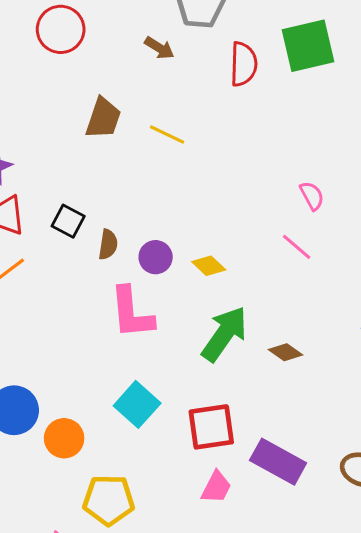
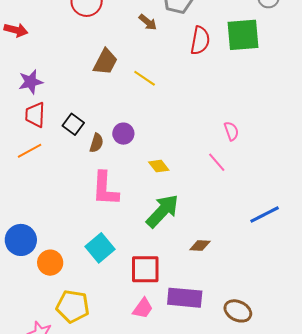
purple circle: (156, 257) -> (123, 134), moved
brown diamond: (285, 352) -> (200, 245), moved, turned -40
purple rectangle: (278, 462) -> (185, 298), turned -32

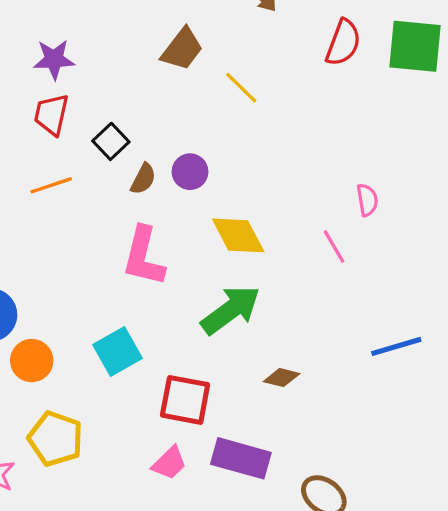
orange line: (30, 151) -> (51, 185), moved
yellow diamond: (159, 166) -> (238, 235), size x1.6

